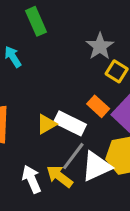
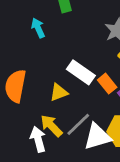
white rectangle: (70, 123) -> (81, 72), moved
yellow arrow: (60, 176) -> (51, 126), moved

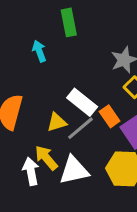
gray line: (78, 124) -> (81, 128), moved
white triangle: (97, 137) -> (74, 170), moved

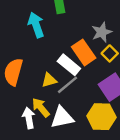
cyan arrow: (39, 51) -> (36, 25), size x1.5
orange rectangle: (110, 116) -> (84, 52), moved, size x1.5

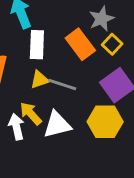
white rectangle: (69, 65) -> (37, 45), moved, turned 55
gray line: (68, 85) -> (62, 85), turned 60

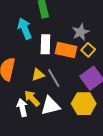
orange rectangle: (80, 44) -> (66, 50), turned -40
white rectangle: (37, 45) -> (45, 44), moved
gray line: (62, 85) -> (54, 78), turned 42

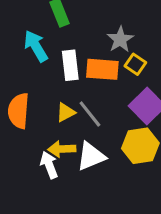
yellow arrow: (32, 98) -> (62, 149), turned -42

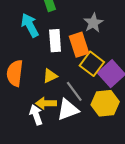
yellow square: (135, 64) -> (92, 64), moved, size x1.5
orange rectangle: (102, 69) -> (79, 45), turned 65
gray line: (90, 114) -> (74, 91), moved

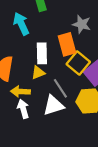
gray star: (93, 23) -> (82, 24), turned -30
white rectangle: (55, 41) -> (42, 53), moved
yellow arrow: (46, 103) -> (20, 92), moved

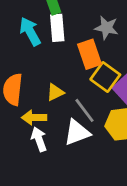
white rectangle: (42, 53) -> (57, 28), moved

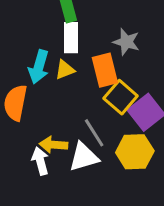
cyan arrow: (30, 32) -> (39, 67), moved, turned -140
yellow triangle: (55, 92) -> (65, 70), moved
yellow arrow: (34, 117) -> (53, 145), moved

